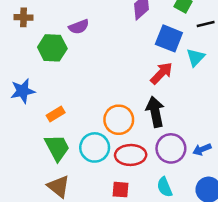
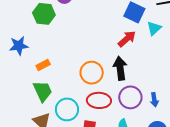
cyan circle: (95, 147) -> (67, 109), moved
blue arrow: (202, 149) -> (154, 100), turned -80

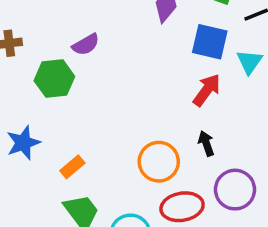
black arrow: (120, 68) -> (206, 143), size x0.6

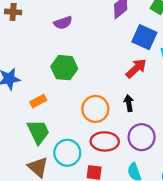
green hexagon: (54, 79) -> (64, 68), moved

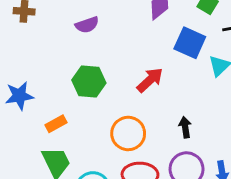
red arrow: (136, 68) -> (150, 80), moved
black arrow: (129, 103) -> (185, 127), moved

